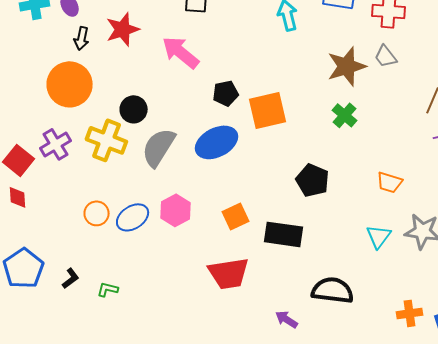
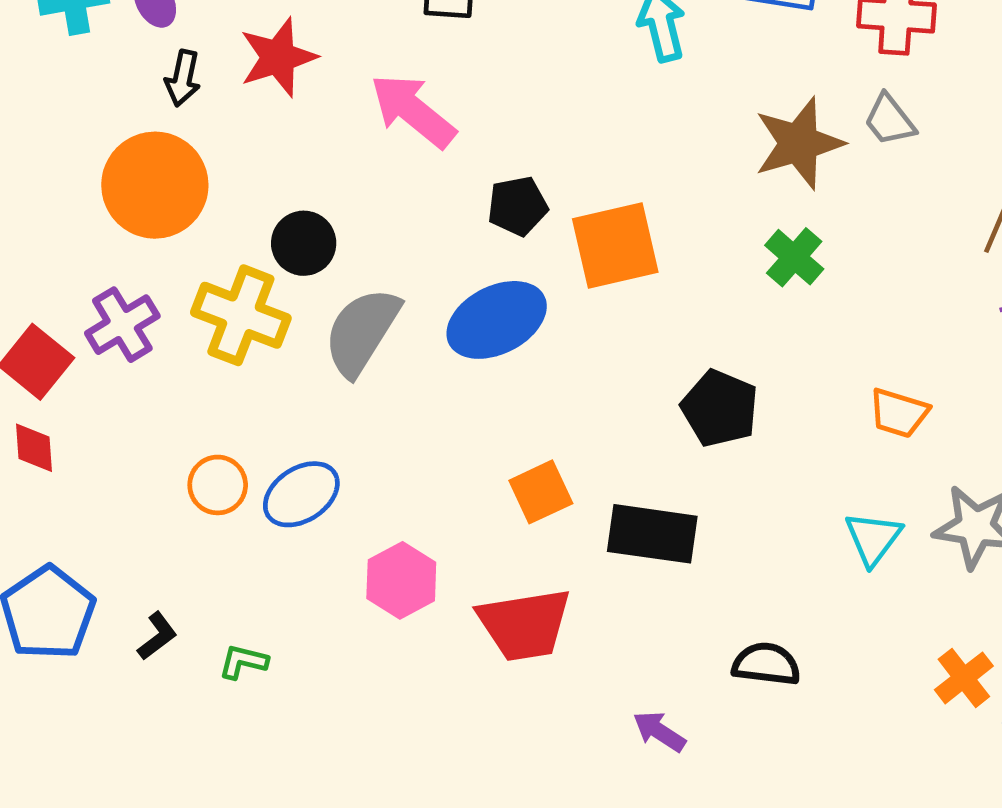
pink hexagon: (176, 210) -> (401, 580), moved
black semicircle: (333, 290) -> (766, 664), size x0.7
orange cross: (410, 313) -> (964, 678), moved, turned -30

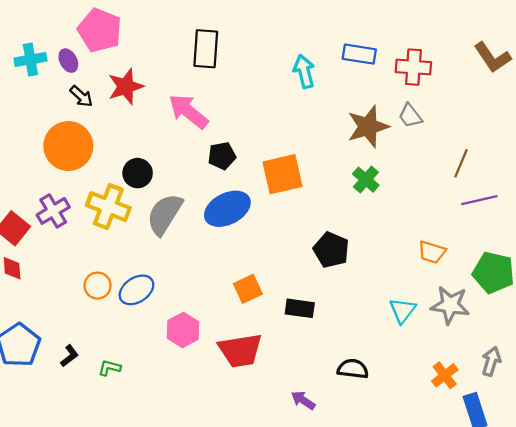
black arrow: (183, 78) -> (81, 96), turned -60
black pentagon: (518, 206) -> (222, 156), moved
orange trapezoid: (899, 413) -> (432, 252), moved
black rectangle: (652, 534) -> (300, 308), size x0.7

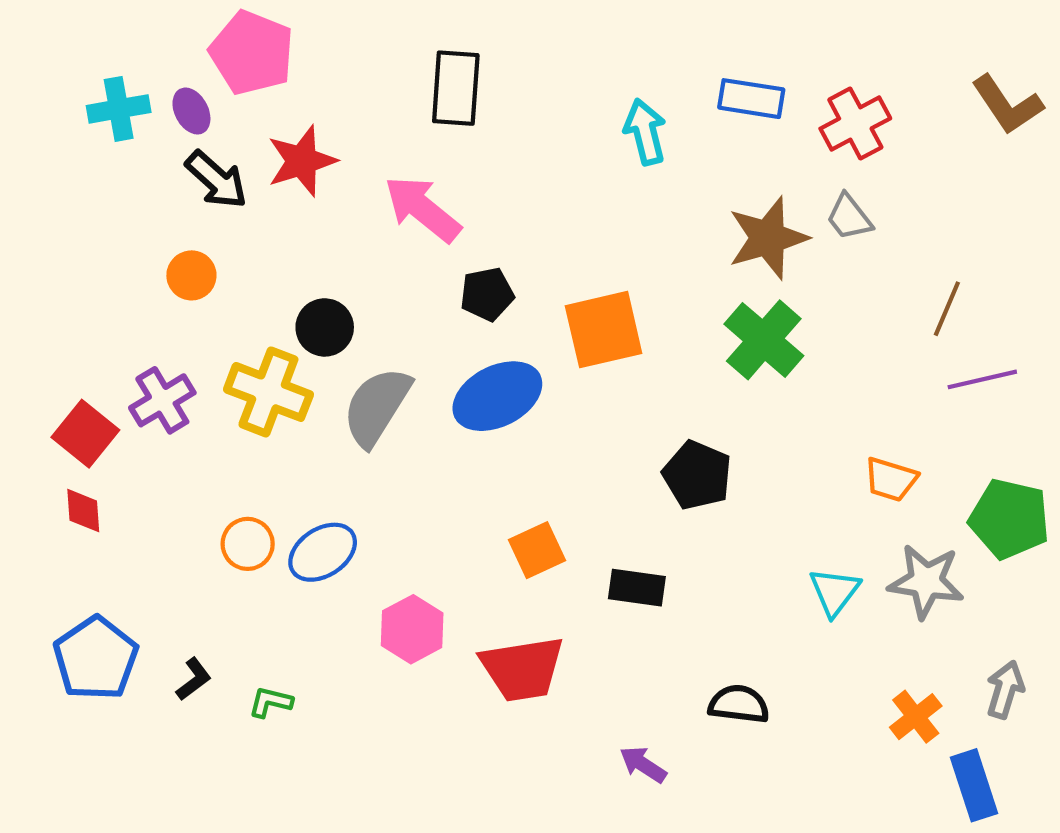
red cross: (413, 67) -> (855, 124), turned -32
black arrow: (81, 96) -> (216, 180), size x1.4
orange circle: (68, 146) -> (191, 275), size x0.5
green cross: (366, 180) -> (764, 340), size x1.5

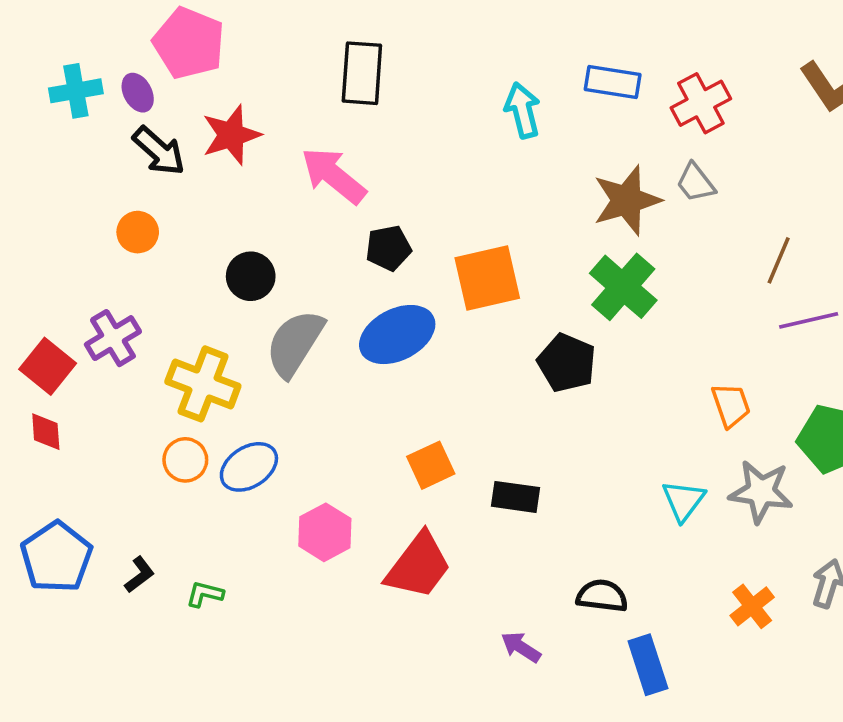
yellow cross: (268, 392) -> (203, 384), moved
black pentagon: (697, 475) -> (567, 363), moved
orange trapezoid: (891, 479) -> (731, 405), turned -126
red trapezoid: (522, 669) -> (418, 566), turned -44
blue rectangle: (974, 785) -> (648, 665), moved

